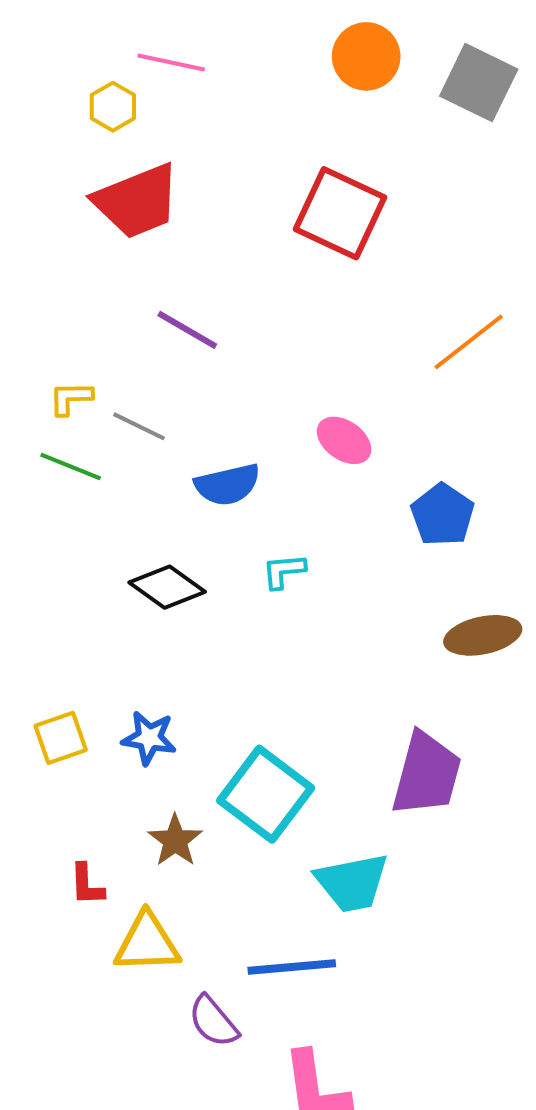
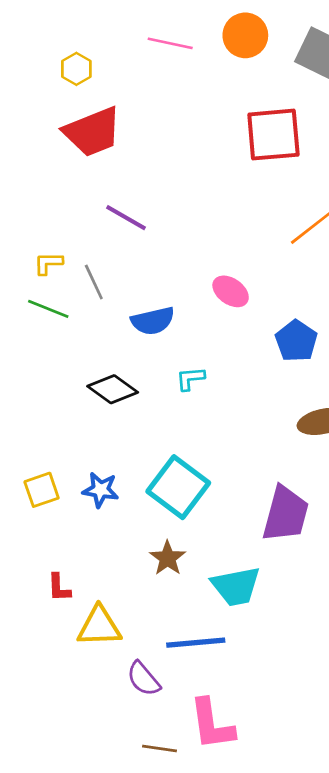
pink line: (171, 62) -> (170, 43), moved
red square: (340, 213) -> (273, 135), moved, turned -30
gray line: (139, 426) -> (94, 282), turned 39
cyan square: (266, 794) -> (178, 487), moved
brown star: (175, 840) -> (168, 558), moved

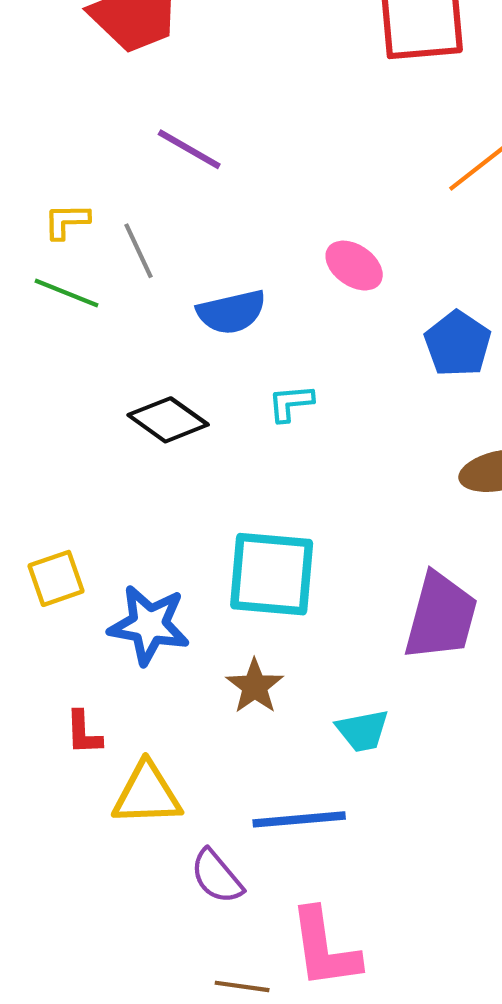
cyan square: (178, 487) -> (272, 574), turned -32
blue star: (101, 490) -> (149, 625), moved, size x1.4
cyan trapezoid: (236, 586) -> (363, 731), size x0.7

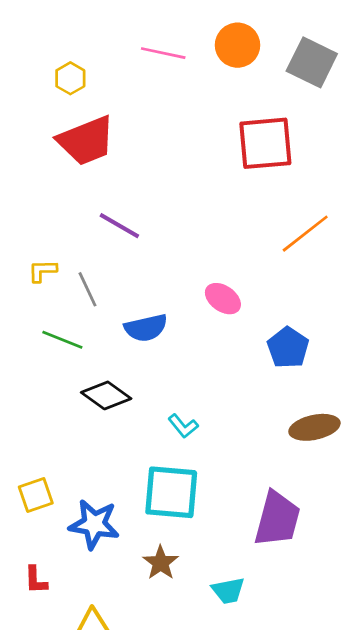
green line: (67, 293) -> (62, 340), moved
cyan L-shape: (291, 403) -> (183, 426), moved, turned -124
red L-shape: (83, 733) -> (36, 580), moved

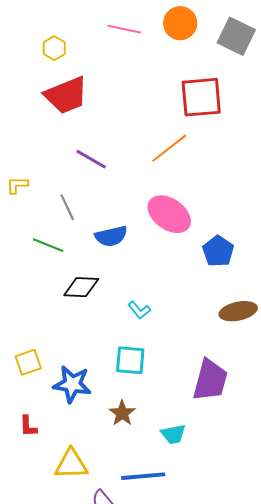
orange line: (305, 234) -> (169, 148), moved
yellow L-shape: (42, 271) -> (17, 185), moved
pink ellipse: (223, 299) -> (169, 214), size x1.6
black diamond: (106, 395) -> (81, 287), turned -33
cyan square: (171, 492) -> (130, 360), size x0.7

